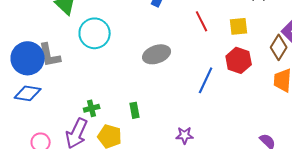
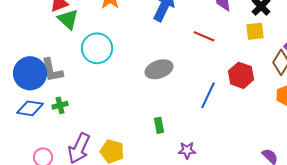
red line: (202, 21) -> (204, 36), turned -40
yellow square: (239, 26) -> (255, 31), moved
green cross: (92, 108) -> (60, 105), moved
green rectangle: (135, 110) -> (159, 125), moved

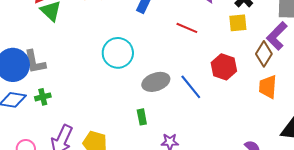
cyan circle: (97, 48) -> (118, 53), moved
gray ellipse: (159, 69) -> (156, 82), moved
blue line: (208, 95) -> (191, 87), turned -64

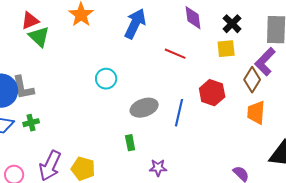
cyan circle: (118, 53) -> (106, 79), size x0.7
blue line: (191, 87) -> (179, 113), turned 52

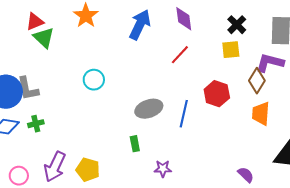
purple diamond: (193, 18) -> (184, 19), moved
red line: (175, 54) -> (180, 55), turned -70
purple L-shape: (265, 62) -> (270, 63), turned 60
cyan circle: (106, 79) -> (94, 80), moved

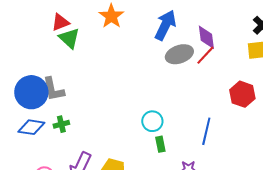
purple diamond: (184, 19) -> (206, 37), moved
cyan circle: (94, 80) -> (152, 121), moved
gray ellipse: (149, 109) -> (179, 54), moved
blue line: (184, 114) -> (206, 131), moved

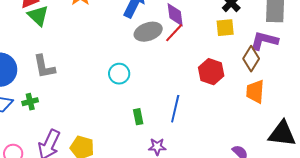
gray L-shape: (53, 89) -> (44, 67), moved
cyan circle: (152, 121) -> (119, 74), moved
green rectangle: (160, 144) -> (138, 117), moved

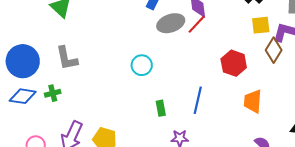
yellow square: (225, 28) -> (261, 25), moved
orange trapezoid: (255, 92) -> (253, 101), moved

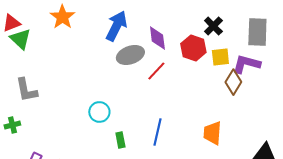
red line: (197, 24) -> (156, 71), moved
red hexagon: (234, 63) -> (193, 48), moved
cyan circle: (142, 65) -> (99, 112), moved

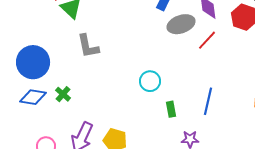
gray L-shape: (26, 90) -> (88, 46), moved
green cross: (12, 125) -> (63, 94), turned -35

